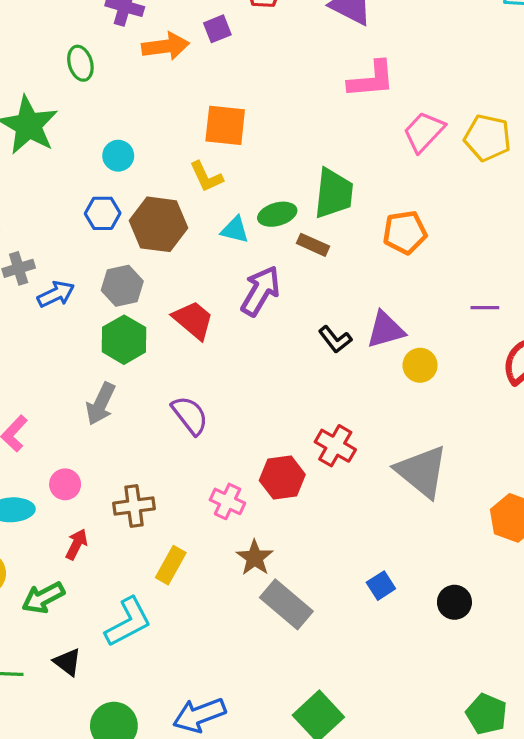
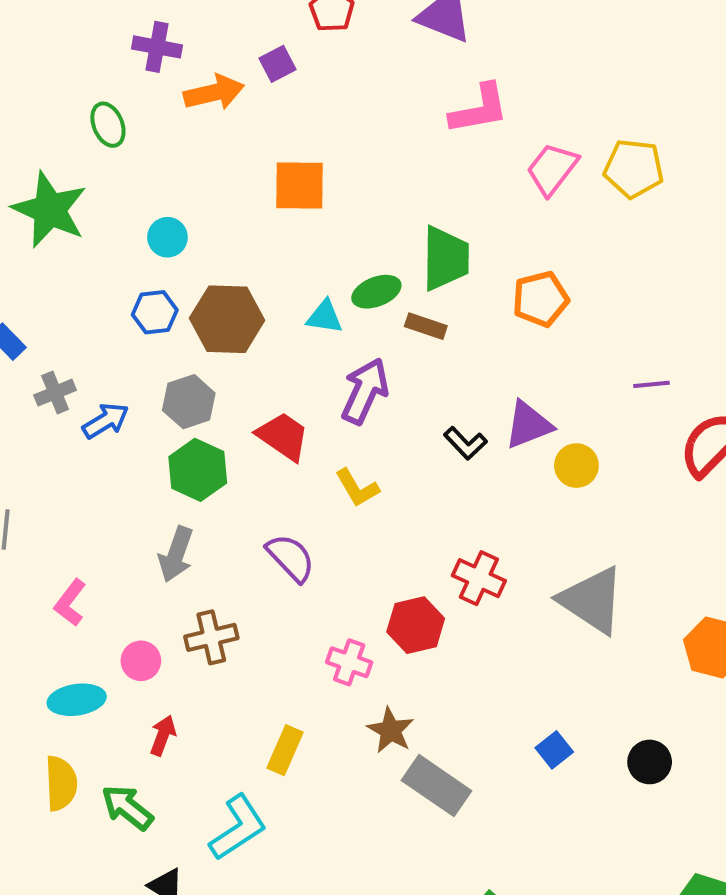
yellow L-shape: (206, 177) -> (357, 488), moved
brown cross: (134, 506) -> (211, 637), moved
green arrow: (43, 598) -> (127, 807), turned 72

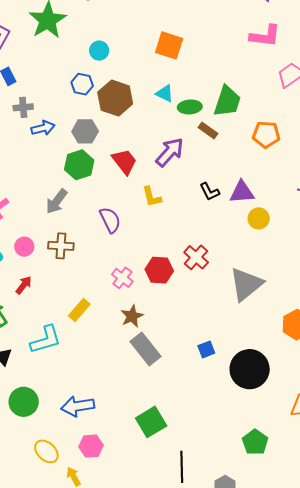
cyan triangle: (325, 317) -> (165, 93), moved
gray triangle: (592, 600) -> (246, 284), turned 30
black circle: (650, 762) -> (250, 369), size x1.8

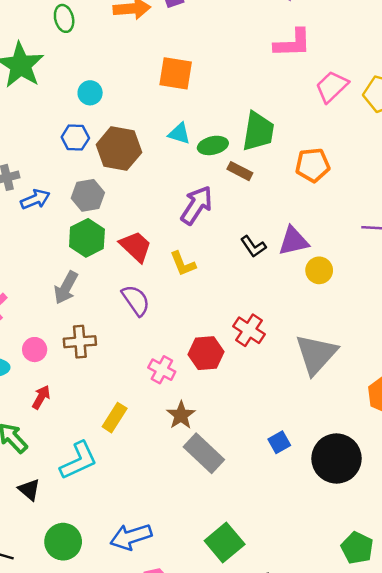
red trapezoid: (124, 162) -> (136, 246), moved

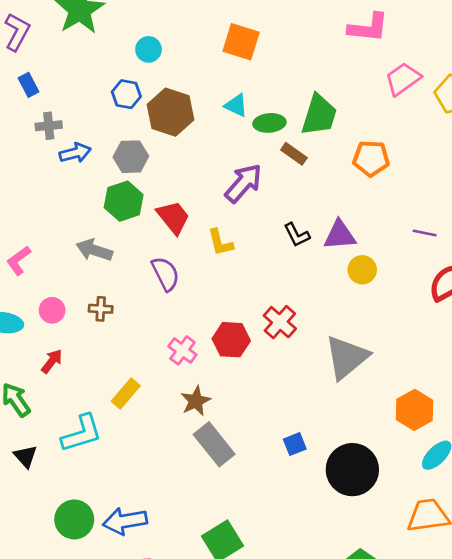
gray arrow: (66, 288) -> (94, 250), turned 72
brown cross: (80, 342) -> (101, 309), size x0.7
green circle: (63, 542) -> (74, 519), moved

